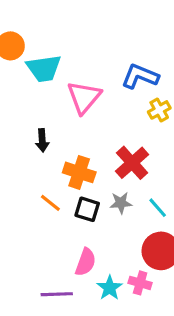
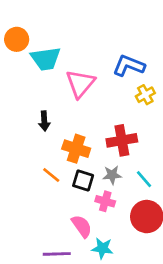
red cross: (132, 163) -> (122, 140), turned 32
pink semicircle: (86, 262) -> (82, 226), turned -55
pink cross: (140, 283) -> (105, 201), moved
cyan star: (110, 288) -> (102, 248), turned -30

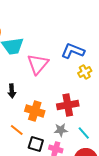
black square: (83, 181) -> (36, 144), moved

